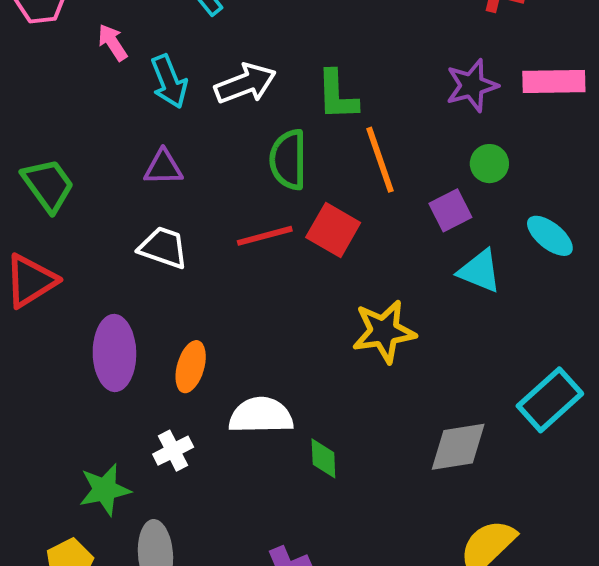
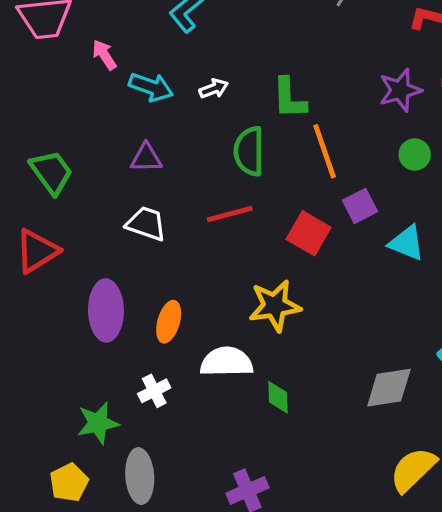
cyan arrow: (169, 82) -> (151, 87), turned -48
white arrow: (245, 84) -> (214, 89), size x0.6
purple square: (450, 210) -> (360, 206), moved
red square: (333, 230) -> (309, 233), moved
yellow star: (384, 332) -> (275, 306), moved

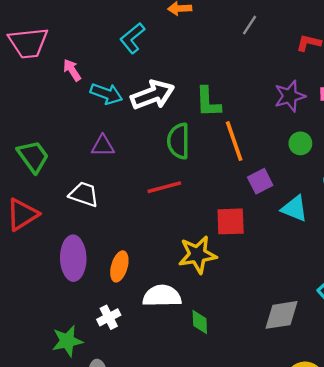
white arrow: (214, 89) -> (152, 95), size x2.0
white trapezoid: (146, 224) -> (84, 194), moved
red square: (309, 233) -> (231, 221), moved, turned -32

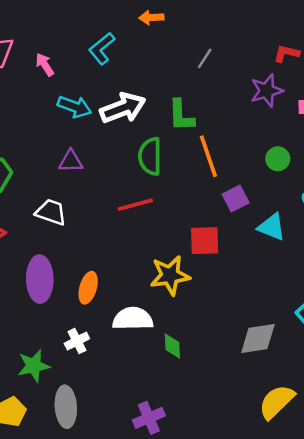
gray line: (250, 25) -> (205, 58), moved
pink arrow: (72, 70) -> (45, 65), moved
purple star: (290, 96) -> (267, 91), moved

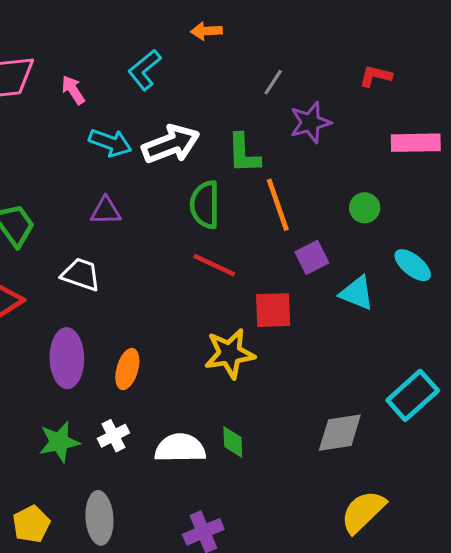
purple star: (267, 91) -> (310, 122), moved
red line: (135, 205) -> (214, 265), moved, turned 40
white semicircle: (133, 319) -> (180, 448), moved
green star: (34, 366) -> (59, 442), moved

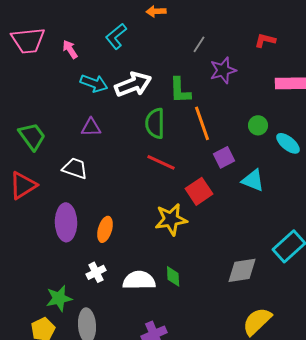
cyan ellipse: (413, 265) -> (288, 143), moved
red square: (273, 310) -> (199, 191), turned -32
green star: (59, 442) -> (59, 298), moved

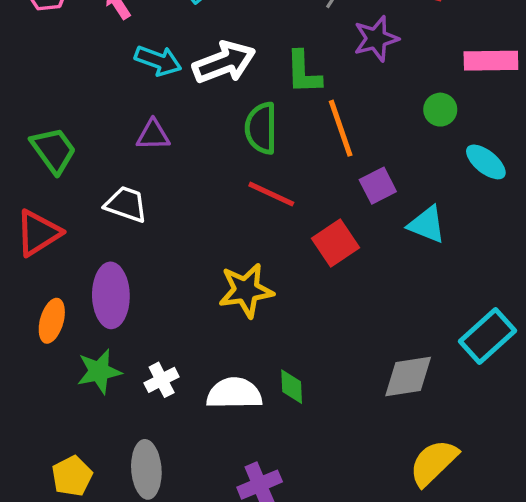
green circle: (258, 125) -> (440, 110), moved
yellow star: (171, 219) -> (246, 290), moved
orange ellipse: (105, 229) -> (52, 321), moved
green star: (59, 298) -> (99, 371), moved

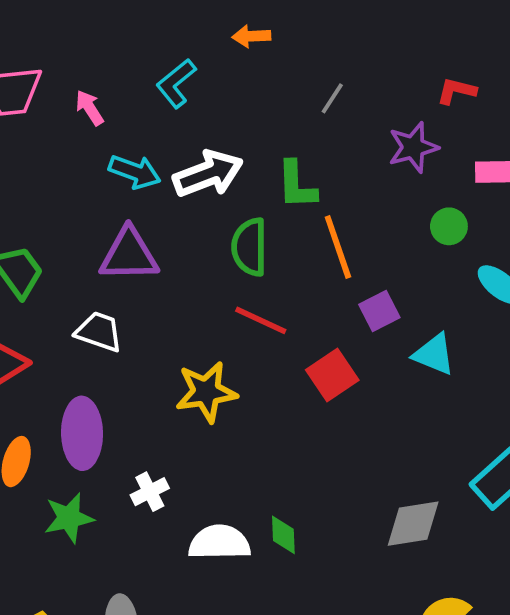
purple star: (376, 39) -> (413, 147), moved
purple triangle: (153, 135) -> (129, 255), size x1.6
yellow star: (246, 290) -> (206, 392), moved
white cross: (162, 380) -> (150, 492), moved

